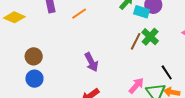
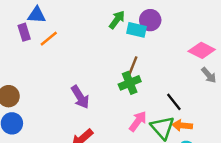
orange line: (79, 14) -> (49, 39), moved
green cross: (150, 37) -> (130, 83), moved, turned 30

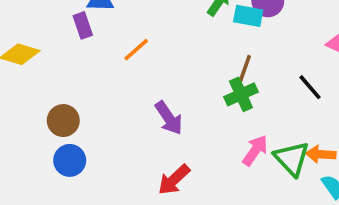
orange line: (49, 39) -> (136, 50), moved
black line: (174, 102) -> (310, 87), moved

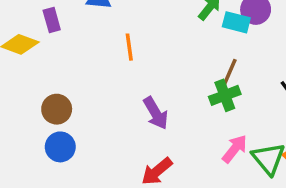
purple rectangle: (83, 25) -> (52, 20), moved
orange line: (136, 50) -> (129, 47), turned -60

